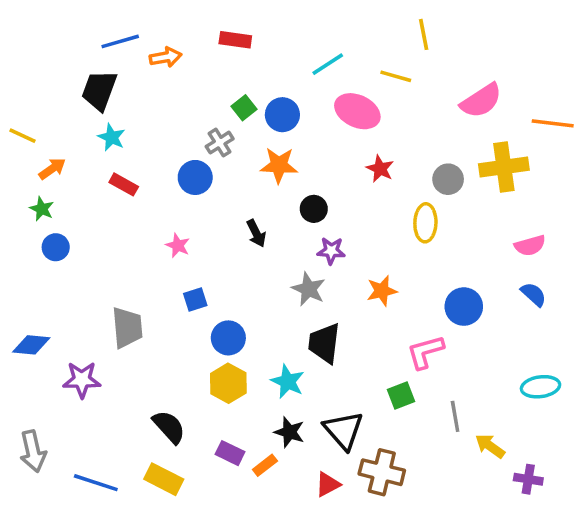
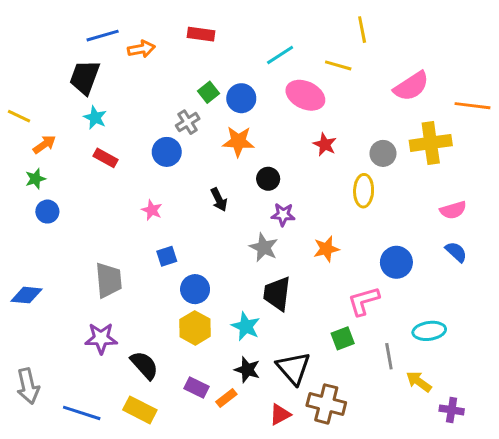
green star: (42, 209) -> (35, 179), turned 30
purple star: (82, 380) -> (101, 338), moved
cyan ellipse: (541, 387) -> (429, 331), moved

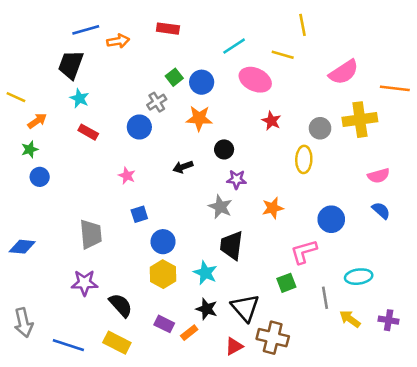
black arrow: (219, 200) -> (183, 167), turned 96
purple cross: (452, 410) -> (389, 320), moved

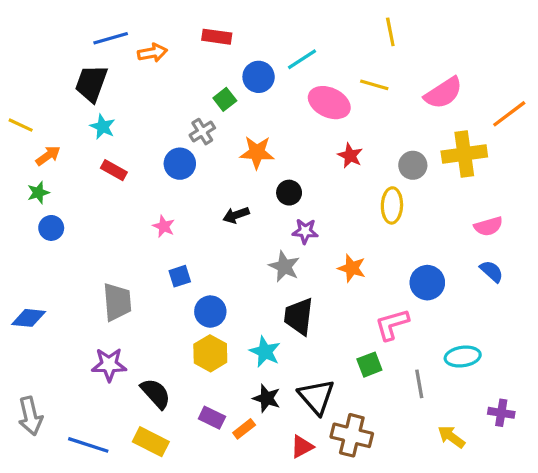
yellow line: (283, 55) -> (374, 85), moved
blue circle: (202, 82) -> (259, 77), moved
orange line: (395, 88) -> (509, 114), turned -44
orange star: (273, 208) -> (352, 268), turned 30
yellow arrow: (350, 319) -> (451, 437), moved

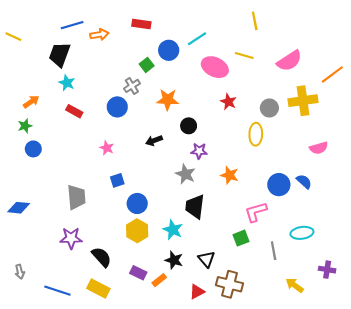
yellow line: (21, 125) -> (13, 37), moved
blue semicircle: (492, 271) -> (304, 181), moved
black triangle: (316, 397) -> (206, 259), size x0.7
gray arrow: (30, 416) -> (20, 272), size x0.6

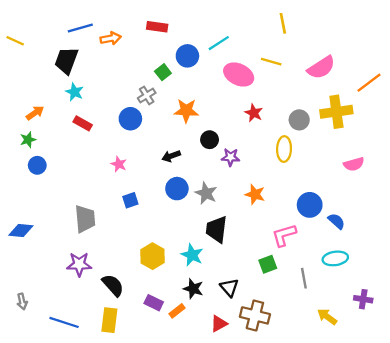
purple star: (199, 151) -> (230, 157), moved
blue semicircle: (304, 181) -> (336, 221), moved
blue circle: (137, 203) -> (177, 189), moved
yellow rectangle: (98, 288) -> (109, 320), turned 70

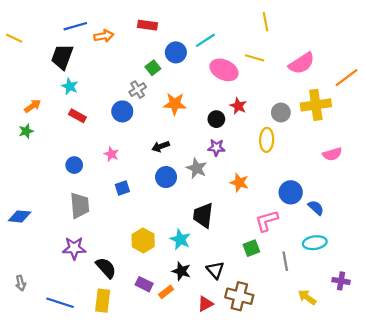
black circle: (210, 140) -> (216, 119), moved
blue circle: (37, 165) -> (74, 165), moved
gray star: (206, 193) -> (197, 168), moved

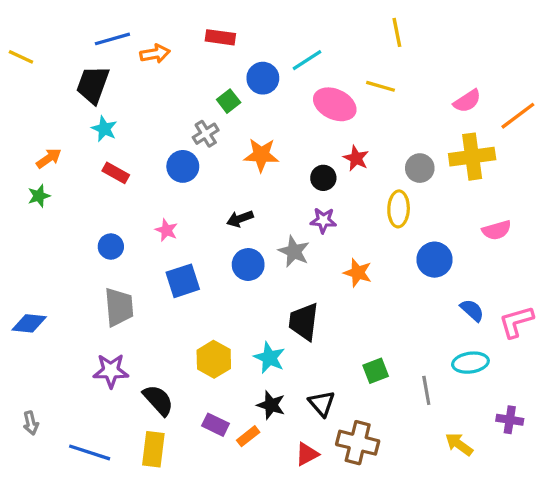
pink semicircle: (302, 63) -> (467, 101), moved, size x0.7
blue square: (122, 188) -> (183, 281), size x1.5
blue circle: (291, 192) -> (434, 260), moved
pink L-shape: (267, 221) -> (516, 322), moved

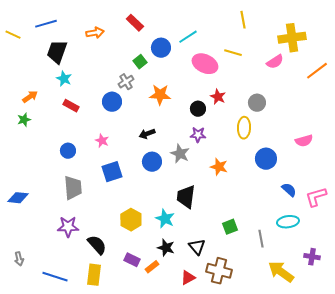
red rectangle: (220, 37) -> (135, 23), turned 36
blue line: (112, 39) -> (46, 24), moved
pink semicircle: (467, 101) -> (275, 62), moved
yellow cross: (472, 157) -> (292, 38), moved
yellow arrow: (459, 444) -> (281, 272), size x1.5

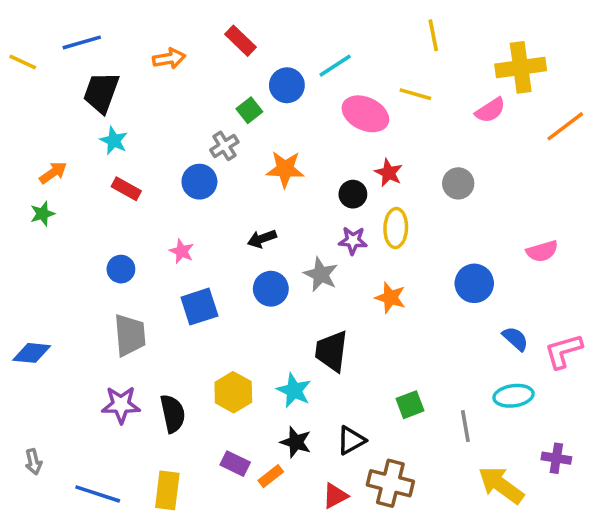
yellow ellipse: (244, 128) -> (396, 228), moved
black semicircle: (97, 245) -> (173, 414), moved, turned 30
black triangle: (197, 247) -> (351, 440), turned 42

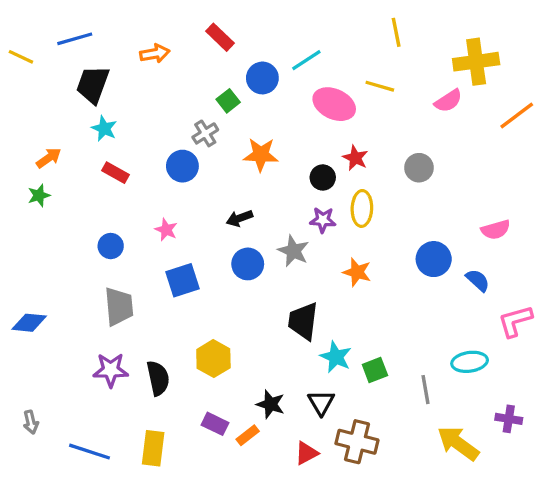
blue semicircle: (515, 339) -> (478, 280), moved
cyan star: (294, 390) -> (336, 357), moved
black triangle: (351, 440) -> (321, 403), turned -32

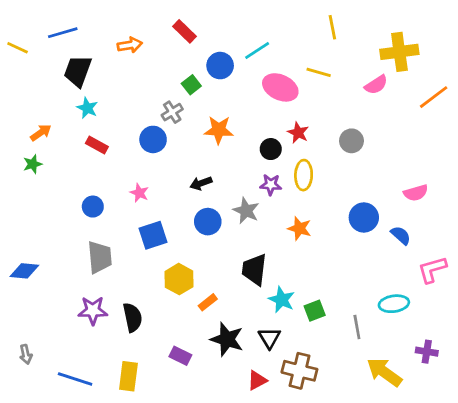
yellow hexagon: (213, 359) -> (179, 279), moved
black star: (271, 404) -> (227, 339), size x1.4
orange rectangle: (248, 435) -> (208, 302), moved

